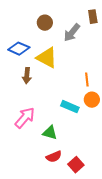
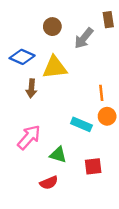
yellow triangle: (47, 58) -> (55, 67), turned -35
red semicircle: (54, 157) -> (49, 183), moved
red square: (76, 165) -> (93, 166), moved, turned 35

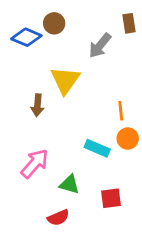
brown circle: (52, 27) -> (54, 23), moved
blue diamond: (22, 57) -> (26, 37), moved
yellow triangle: (55, 67) -> (65, 80), turned -48

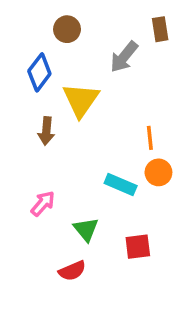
blue diamond: (26, 37) -> (39, 72), moved, turned -76
pink arrow: (35, 163) -> (43, 203), size x0.7
green triangle: (69, 184) -> (86, 229), turned 35

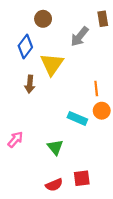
pink arrow: (43, 203) -> (15, 139), moved
red square: (138, 247) -> (82, 178), moved
red semicircle: (72, 271) -> (54, 185), moved

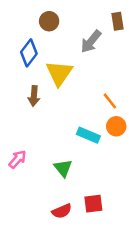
orange line: (96, 89) -> (110, 101), turned -32

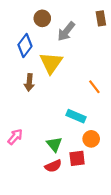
gray arrow: (91, 41) -> (66, 31), moved
orange circle: (116, 126) -> (91, 139), moved
red square: (93, 204) -> (77, 158), moved
red semicircle: (62, 211) -> (53, 166), moved

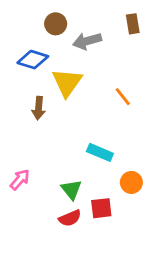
gray arrow: (66, 31) -> (87, 41), turned 36
blue diamond: (25, 45) -> (33, 60), turned 70
orange line: (94, 87) -> (123, 97), moved
orange circle: (91, 139) -> (131, 182), moved

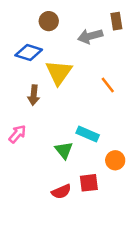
gray arrow: (87, 41) -> (90, 36), moved
pink arrow: (20, 180) -> (17, 134), moved
green triangle: (71, 190) -> (64, 150), moved

